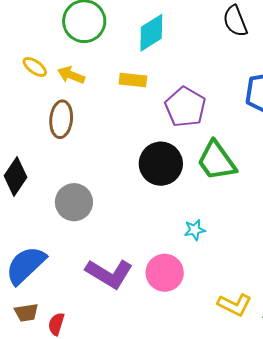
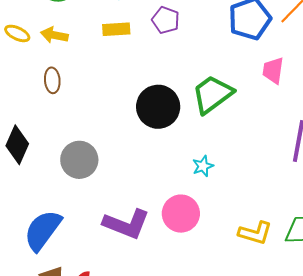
purple pentagon: (185, 107) -> (166, 20), moved, size x0.7
brown ellipse: (61, 119) -> (52, 80), size x0.7
green trapezoid: (216, 161) -> (212, 94), turned 99

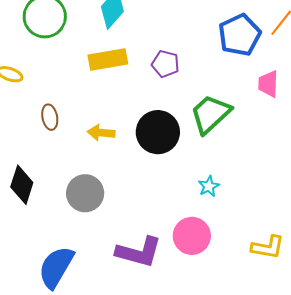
purple pentagon: (166, 20) -> (165, 64), moved
yellow rectangle: (116, 29) -> (108, 59), size x1.4
yellow arrow: (54, 35) -> (101, 133), moved

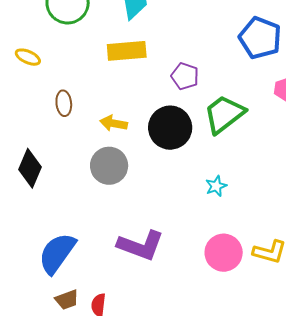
blue pentagon: (240, 35) -> (260, 38), turned -30
purple pentagon: (165, 64) -> (185, 76), moved
gray circle: (85, 193) -> (109, 166), moved
pink circle: (192, 236) -> (224, 253), moved

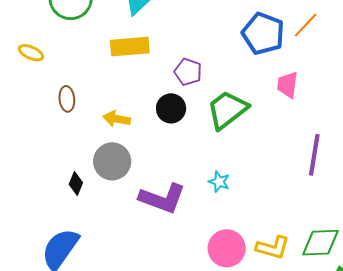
black circle: (170, 128) -> (171, 108), moved, size x0.7
black diamond: (30, 168) -> (76, 183), moved, size x0.6
cyan star: (216, 186) -> (219, 182), turned -30
purple L-shape: (141, 245) -> (162, 198), moved

